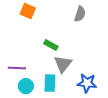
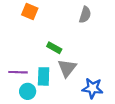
cyan rectangle: (50, 83) -> (44, 76), moved

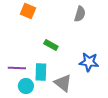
gray triangle: (67, 68) -> (63, 83), moved, turned -30
blue star: (93, 88) -> (89, 62), moved

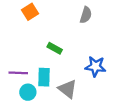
orange square: (28, 11) -> (30, 12), turned 35

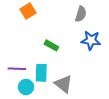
blue star: (95, 66) -> (91, 40), moved

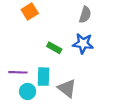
blue star: (91, 40) -> (83, 43), moved

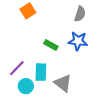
purple line: (18, 72) -> (17, 68), turned -48

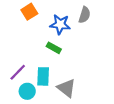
blue star: (78, 41) -> (60, 24), moved

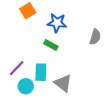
gray semicircle: (85, 15) -> (95, 37), moved

